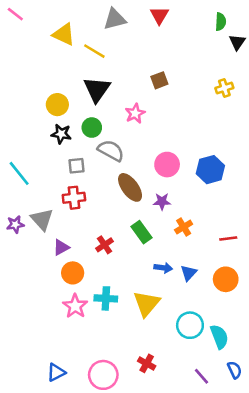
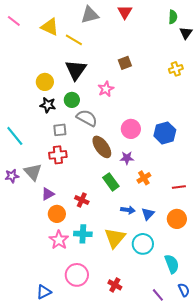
pink line: (15, 14) -> (14, 21), moved
red cross: (105, 245) -> (82, 200), moved, turned -32
cyan circle: (190, 325) -> (143, 244), moved
pink circle: (103, 375) -> (77, 275), moved

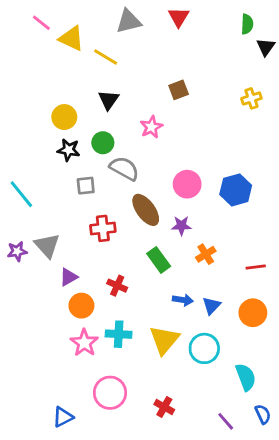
pink line: (14, 21) -> (41, 23), moved
black triangle: (76, 70) -> (109, 100), size x0.7
red cross: (58, 155) -> (103, 228), moved

